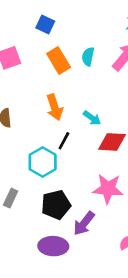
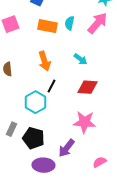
orange rectangle: (59, 61) -> (48, 26), turned -48
cyan arrow: (92, 118) -> (80, 59), moved
black pentagon: (56, 205) -> (34, 138), moved, turned 30

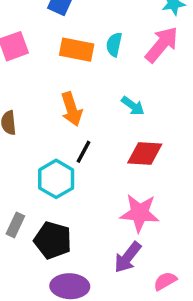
purple arrow: (66, 148) -> (128, 257), moved

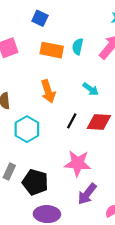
black line: (83, 152) -> (72, 121), moved
cyan hexagon: (56, 179) -> (27, 129), moved
pink star: (140, 213) -> (78, 163), moved

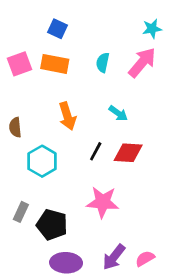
orange rectangle: (52, 50) -> (55, 64), moved
purple arrow: (87, 194) -> (114, 257), moved

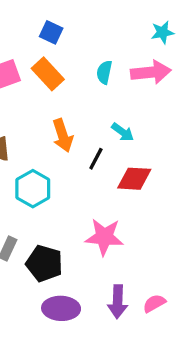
pink arrow: (142, 63) -> (151, 72), turned 44
orange rectangle: (55, 64) -> (48, 74), turned 36
black line: (96, 151) -> (96, 159), moved
purple arrow: (114, 257) -> (118, 302), turned -36

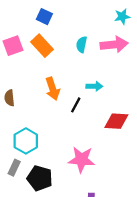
cyan arrow: (123, 132) -> (94, 86), turned -35
red diamond: (134, 179) -> (116, 121), moved
cyan hexagon: (33, 189) -> (26, 141), moved

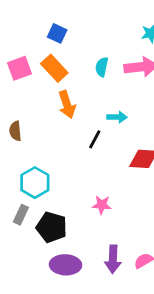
orange arrow: (52, 89) -> (67, 105), moved
pink star: (82, 160) -> (102, 205), size x0.6

